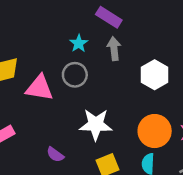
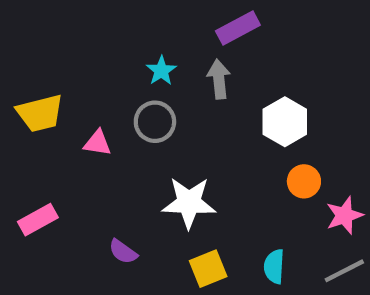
purple rectangle: (109, 17) -> (238, 28), moved, turned -60
pink triangle: (39, 88) -> (97, 143), size x0.6
orange circle: (155, 131) -> (304, 181), moved, size x0.6

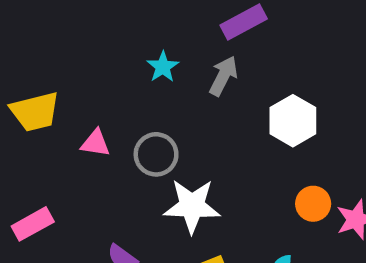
gray arrow: (219, 79) -> (223, 76), turned 33
gray circle: (155, 122) -> (156, 154), moved
orange circle: (304, 181) -> (313, 204), moved

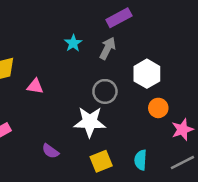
gray circle: (156, 154) -> (105, 91), moved
orange circle: (313, 204) -> (158, 108), moved

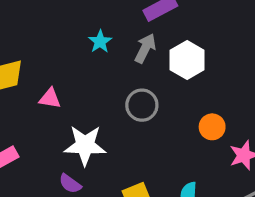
white hexagon: (147, 74) -> (187, 60), moved
white star: (90, 122) -> (85, 145), moved

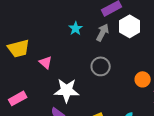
white hexagon: (187, 60) -> (130, 26), moved
pink triangle: (50, 98) -> (46, 62), turned 32

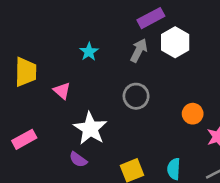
cyan star: (76, 28) -> (89, 52), moved
yellow trapezoid: (19, 48) -> (26, 72), turned -75
white star: (67, 90) -> (90, 129), turned 30

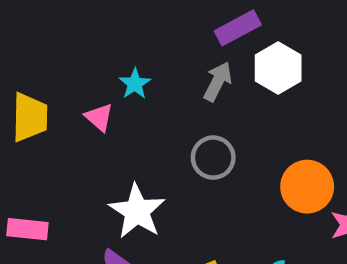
pink triangle: (62, 91) -> (99, 117), moved
orange circle: (193, 114) -> (307, 187), size x1.5
pink rectangle: (24, 139) -> (27, 229), turned 35

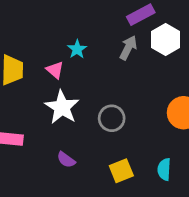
gray circle: (213, 158) -> (112, 118), moved
white star: (137, 211) -> (62, 107), moved

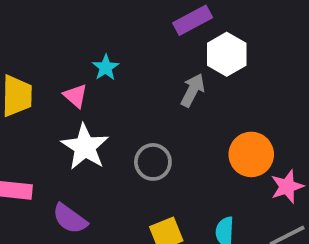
gray arrow: (128, 48) -> (193, 90), moved
purple semicircle: (66, 160) -> (70, 219), moved, size x1.4

